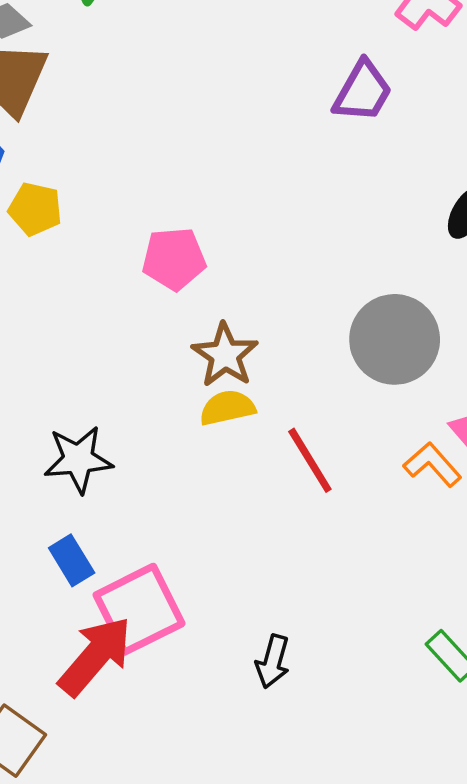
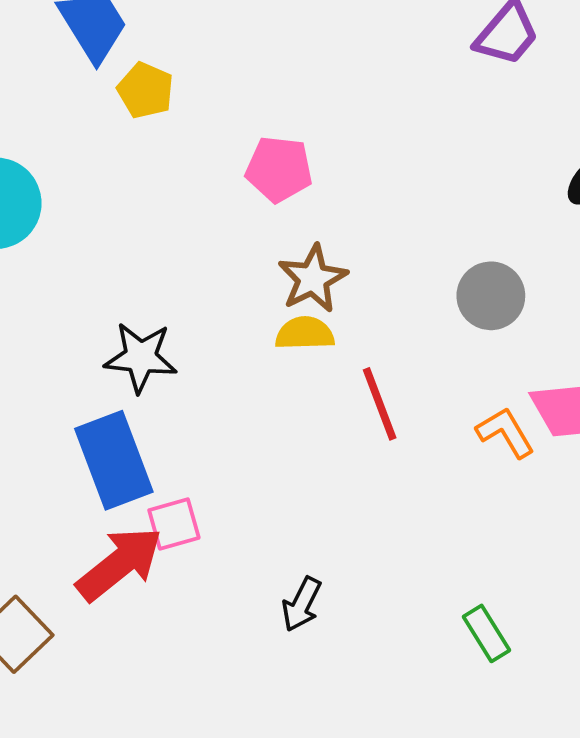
gray circle: (395, 339) -> (491, 296), size x0.7
blue rectangle: (72, 560) -> (114, 460), size x1.8
pink square: (139, 609) -> (174, 524), size x0.6

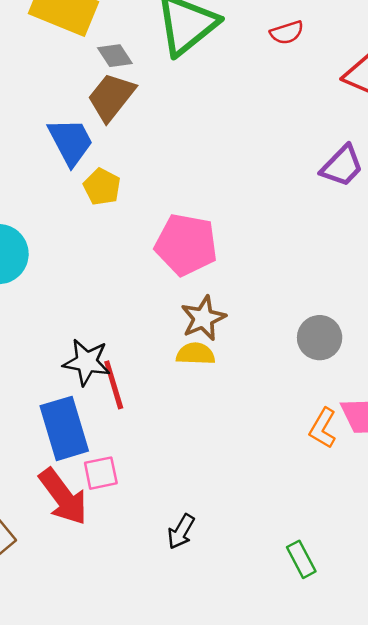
pink pentagon: (279, 169) -> (186, 245), size x1.4
red line: (380, 404) -> (114, 385), moved
orange L-shape: (505, 432) -> (323, 428), turned -123
red arrow: (119, 564) -> (63, 497), turned 88

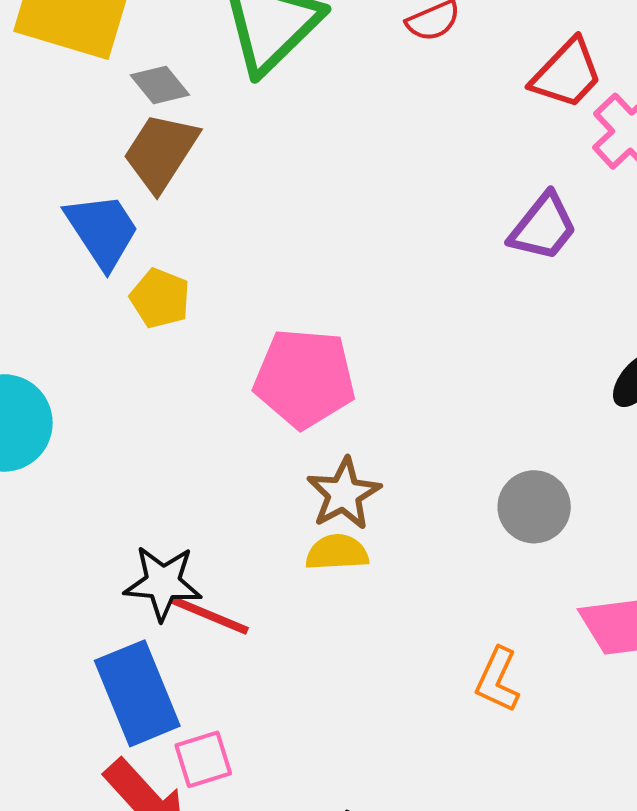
red line: (114, 385) -> (210, 615), turned -45
orange L-shape: (323, 428) -> (498, 680), moved

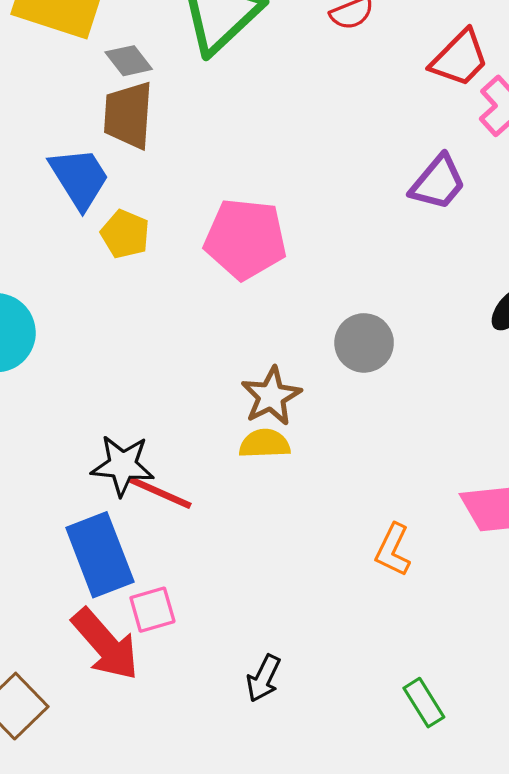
brown trapezoid: (161, 152) -> (128, 115), turned -30
pink pentagon: (305, 378) -> (245, 239), moved
gray circle: (534, 507) -> (364, 343), moved

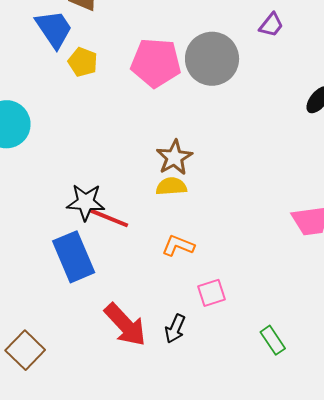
purple trapezoid: (438, 183) -> (271, 25), size x0.7
gray circle: (364, 343) -> (212, 59), moved, size x1.5
orange L-shape: (393, 550) -> (178, 246), moved, turned 88
pink square: (152, 610) -> (211, 293), moved
red arrow: (105, 644) -> (125, 325), moved

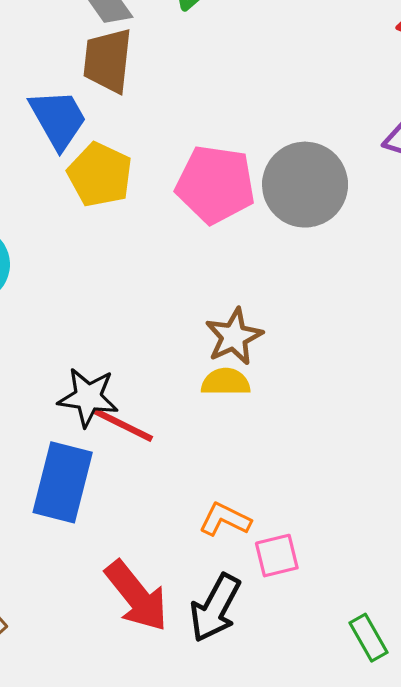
yellow pentagon: (83, 62) -> (100, 175), size x1.4
orange L-shape: (178, 246) -> (225, 519), moved
blue rectangle: (74, 257) -> (63, 482), turned 33
black arrow: (175, 329) -> (215, 608), size x1.5

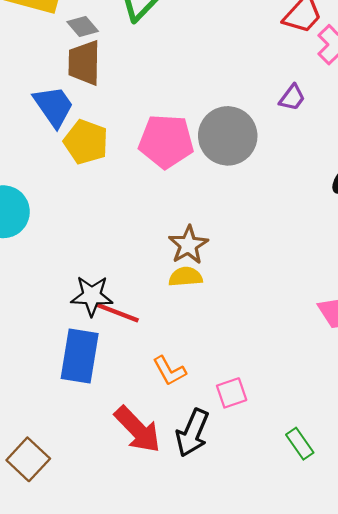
orange L-shape: (225, 519) -> (169, 371), moved, turned -140

